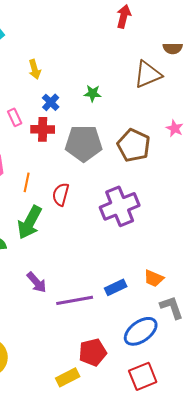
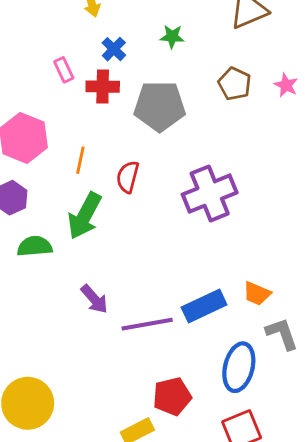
brown pentagon: (134, 145) -> (235, 84), moved, size x0.7
blue rectangle: (116, 287) -> (204, 306), size x1.4
blue ellipse: (141, 331) -> (239, 367), turned -40

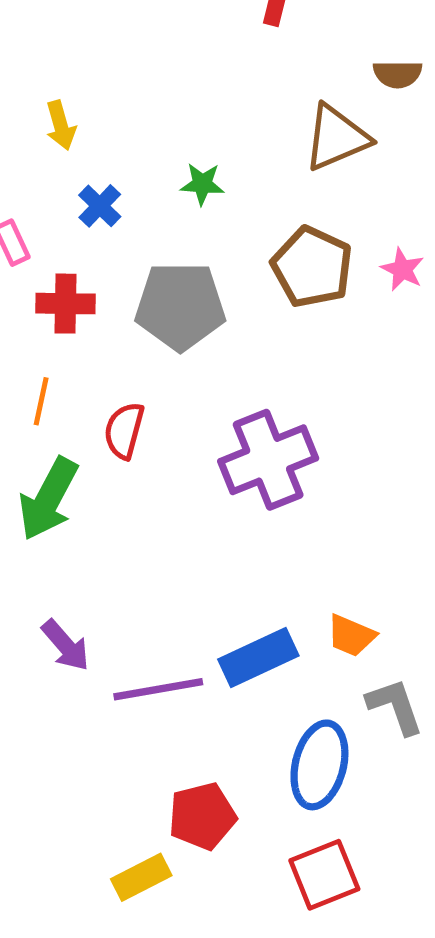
brown pentagon: (235, 84) -> (312, 267), size x1.4
red cross: (103, 87) -> (66, 304), moved

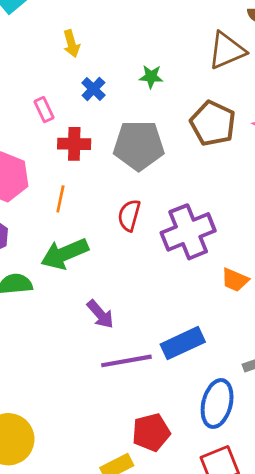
red semicircle: (124, 431) -> (129, 215), moved
green arrow: (48, 499) -> (65, 254), turned 39
orange trapezoid: (351, 636) -> (235, 280), moved
purple arrow: (66, 645) -> (100, 314), moved

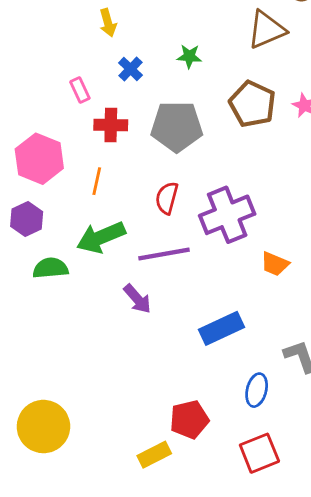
purple line: (126, 361) -> (164, 254), moved
blue ellipse: (217, 403) -> (257, 390), size x0.7

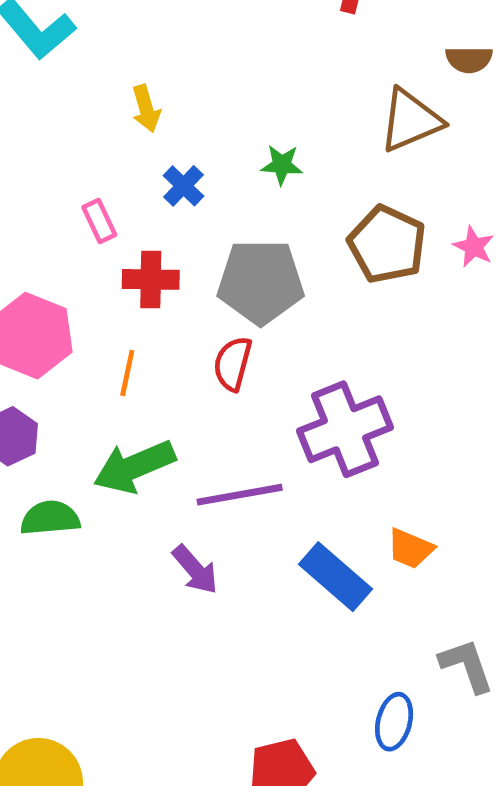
red semicircle: (167, 198) -> (233, 364), moved
orange trapezoid: (275, 264) -> (410, 549), moved
blue rectangle: (222, 328) -> (336, 577), moved, turned 66

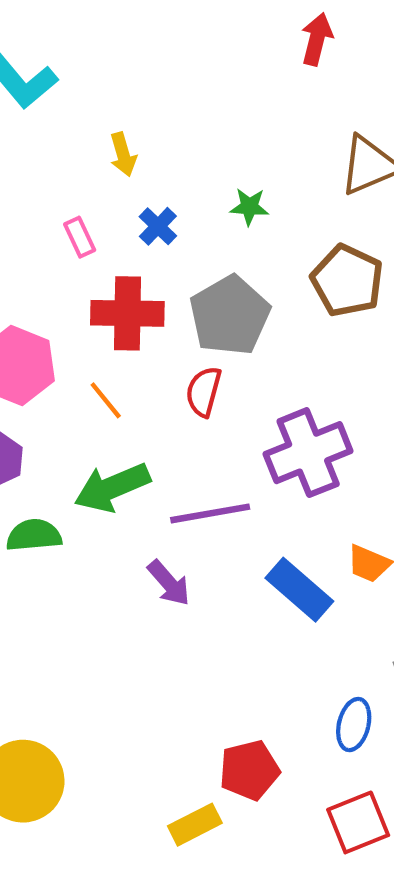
pink rectangle: (99, 221) -> (80, 237), moved
red cross: (151, 279) -> (127, 313), size x1.4
gray pentagon: (261, 282) -> (230, 315), turned -30
orange line: (127, 373) -> (106, 400), turned -51

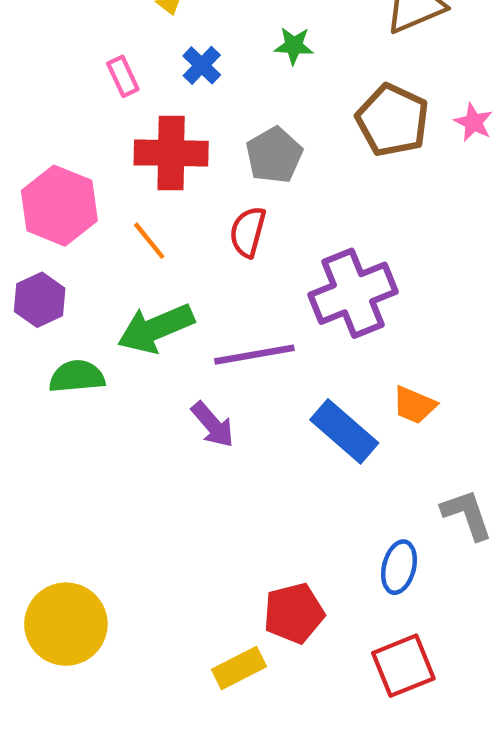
gray pentagon: (230, 315) -> (274, 155), size x0.7

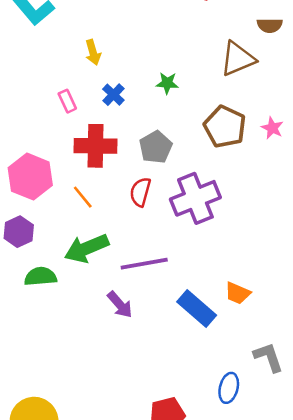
purple cross: (353, 293) -> (195, 198), moved

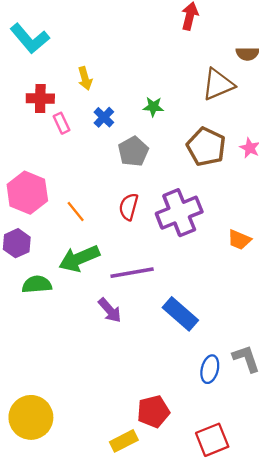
red cross: (96, 146) -> (40, 98), moved, size x0.7
gray pentagon: (156, 147) -> (133, 151), moved
orange trapezoid: (238, 293) -> (239, 240), moved
blue ellipse: (229, 388) -> (210, 369), moved

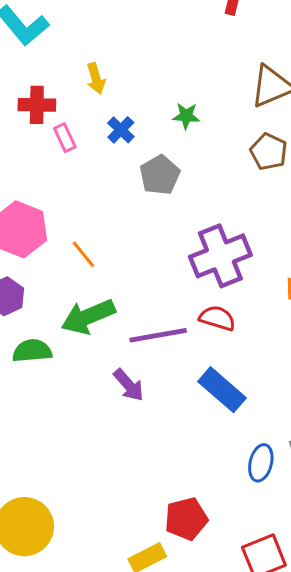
brown pentagon: (206, 147) -> (269, 152), moved, size x0.7
red semicircle: (129, 207) -> (217, 318), moved, turned 92

